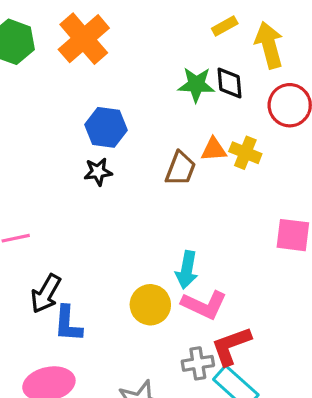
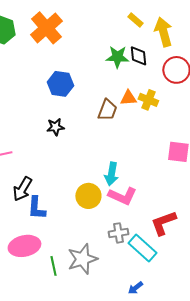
yellow rectangle: (225, 26) -> (135, 20), turned 70
black star: (98, 172) -> (55, 127), moved
red L-shape: (231, 346) -> (163, 223), moved

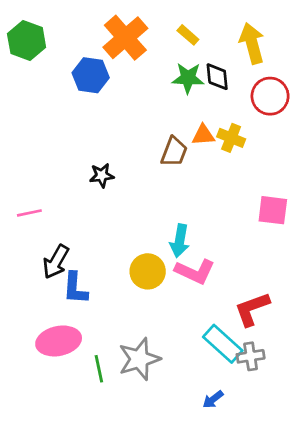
yellow rectangle: (135, 20) -> (188, 35), moved
orange cross: (46, 28) -> (125, 38), moved
blue hexagon: (60, 84) -> (91, 75), moved
gray cross: (118, 233) -> (251, 356), moved

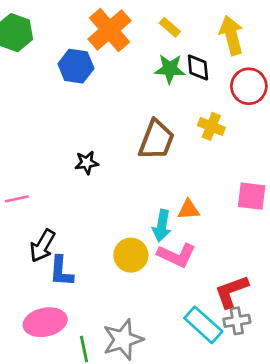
orange triangle: (203, 135) -> (189, 210), moved
brown trapezoid: (174, 152) -> (156, 140), size x1.4
gray cross: (251, 356) -> (237, 321), moved

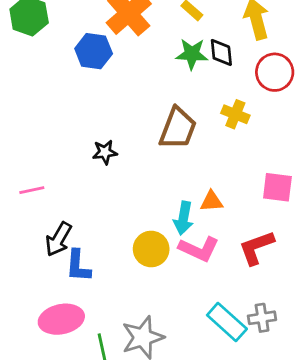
red L-shape: (231, 291) -> (256, 248), moved

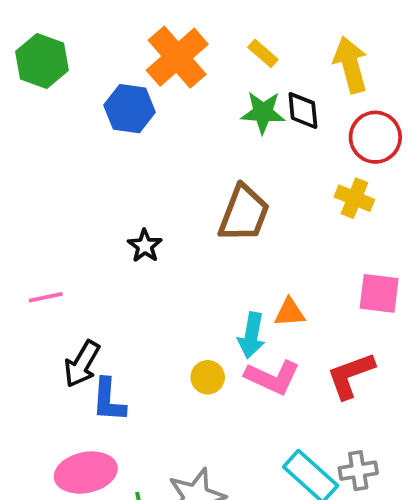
yellow cross: (235, 114) -> (354, 198), moved
black star: (105, 152) -> (145, 246), turned -30
yellow circle: (151, 249) -> (208, 377), size x0.7

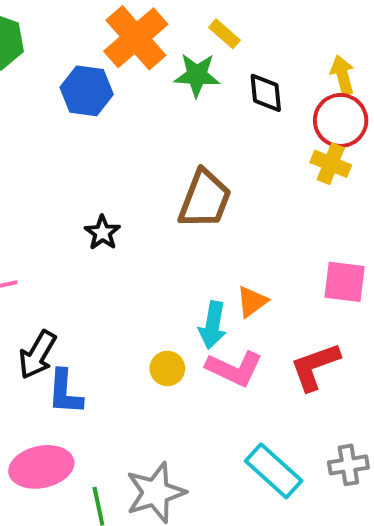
yellow arrow: (351, 65) -> (343, 75), moved, size x0.7
green star: (263, 112) -> (197, 75), moved
yellow cross: (354, 198) -> (331, 164), moved
orange triangle: (290, 312) -> (252, 302), turned -32
gray cross: (358, 471) -> (348, 465), moved

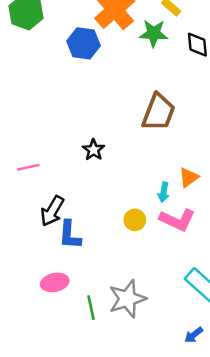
black star: (102, 233) -> (93, 150), moved
cyan arrow: (213, 325) -> (164, 192), size x0.7
pink ellipse: (41, 467) -> (55, 282), size x0.7

